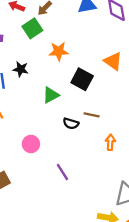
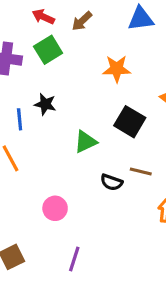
green square: (32, 28) -> (48, 50), moved
orange star: (59, 51) -> (117, 69), moved
purple line: (62, 172) -> (74, 259), moved, turned 48

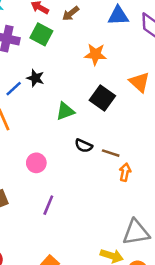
green square: (48, 50) -> (41, 34), turned -35
blue line: (20, 119) -> (14, 89), turned 48
brown line: (141, 172) -> (111, 153), moved

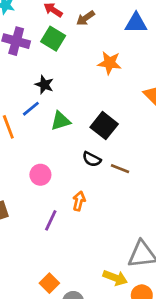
blue line: (14, 89) -> (31, 109), moved
black square: (102, 98) -> (104, 126), moved
green triangle: (65, 111) -> (61, 121), moved
orange arrow: (125, 172) -> (79, 201), moved

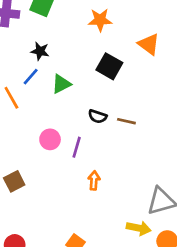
black square: (104, 126) -> (109, 66), moved
orange arrow: (79, 201) -> (94, 180), moved
purple line: (51, 220) -> (77, 147), moved

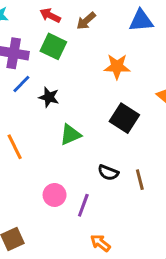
blue line: (31, 77) -> (21, 84), moved
brown line: (126, 121) -> (140, 180), turned 60
orange arrow: (94, 180) -> (100, 243), turned -60

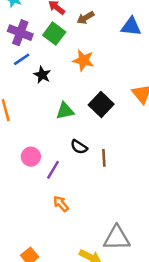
orange star: (117, 67) -> (83, 60), moved
green triangle: (70, 135) -> (65, 111), moved

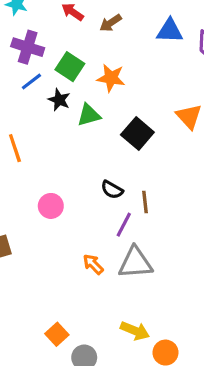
green square: (54, 34) -> (70, 67), moved
green triangle: (65, 111) -> (89, 115), moved
purple line: (53, 170) -> (124, 225), moved
gray triangle: (117, 238) -> (135, 263), moved

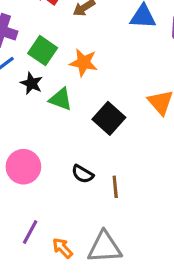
green triangle: (89, 115) -> (61, 99), turned 35
pink circle: (51, 206) -> (23, 167), moved, size x1.4
purple line: (124, 225) -> (30, 232), moved

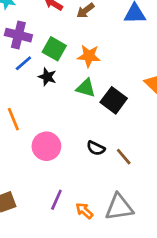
green triangle: (61, 99) -> (86, 88), moved
brown line: (115, 187) -> (124, 157), turned -30

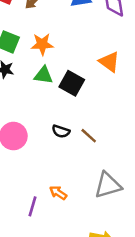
purple line: (56, 200) -> (33, 206), moved
gray triangle: (119, 207) -> (108, 185), moved

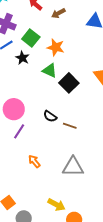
brown line: (89, 136) -> (70, 126), turned -40
purple line: (33, 206) -> (19, 131), moved

